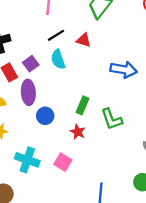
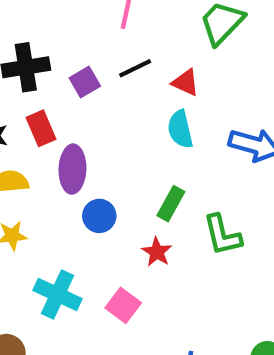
cyan semicircle: (58, 59) -> (180, 129), moved
purple square: (31, 64) -> (85, 82), moved

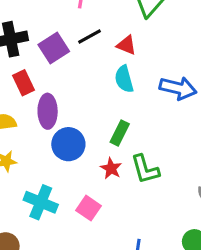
purple square: (85, 82) -> (54, 48), size x1.4
blue circle: (99, 216) -> (68, 144), size x1.4
green L-shape: (222, 235) -> (145, 169), moved

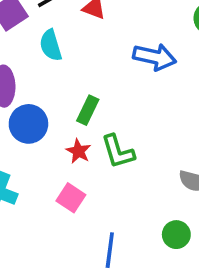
cyan semicircle: (124, 79) -> (51, 45), moved
pink square: (88, 208) -> (71, 198), moved

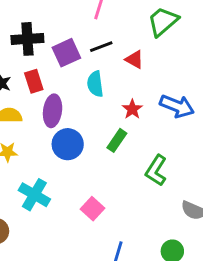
red star: (78, 151) -> (132, 109), moved
green L-shape: (118, 152) -> (156, 170), moved, turned 40

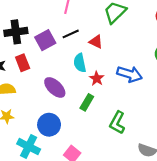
cyan semicircle: (95, 84) -> (80, 63), moved
purple ellipse: (53, 111) -> (55, 87), moved, turned -50
blue circle: (68, 144) -> (49, 125), moved

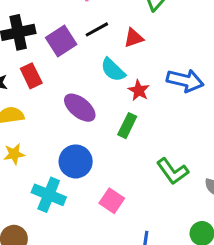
red triangle: (96, 42) -> (134, 38), turned -40
cyan semicircle: (80, 63) -> (113, 70), turned -30
green L-shape: (117, 123) -> (172, 171), moved, turned -60

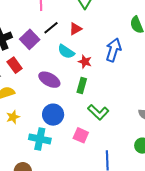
blue arrow: (185, 81) -> (113, 50), turned -75
green L-shape: (172, 171) -> (98, 112), moved

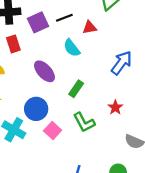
red star: (85, 62) -> (115, 107), moved
pink square: (81, 135) -> (53, 131), moved

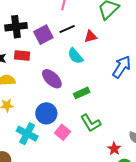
red rectangle: (13, 44) -> (22, 56), turned -63
green rectangle: (76, 89) -> (82, 93), turned 35
red star: (115, 107) -> (114, 149), moved

